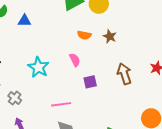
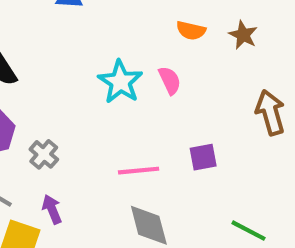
cyan star: (38, 67) -> (120, 82), moved
purple square: (90, 82) -> (203, 157), moved

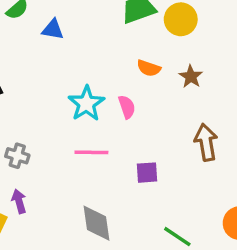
gray cross: (44, 154) -> (17, 156), turned -30
pink line: (139, 171) -> (91, 152), moved

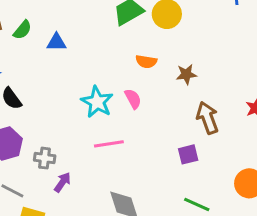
brown star: (191, 77) -> (186, 74), moved, turned -30
purple square: (147, 173) -> (188, 154), moved
purple arrow: (19, 201) -> (62, 182), moved, turned 60

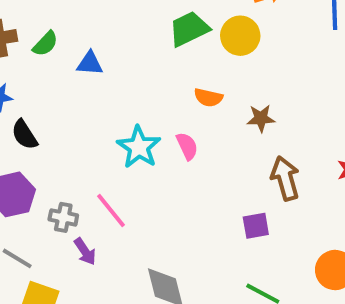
pink line: (109, 144) -> (111, 210), moved, turned 56
purple arrow: (62, 182) -> (85, 251), turned 108

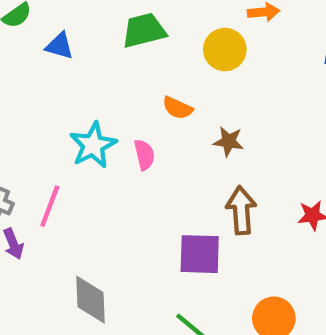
green trapezoid: (189, 29) -> (144, 30), moved
pink line: (111, 210) -> (50, 206), turned 48
purple square: (256, 226) -> (200, 254), size x1.5

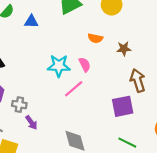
cyan star: (93, 145) -> (59, 66), turned -30
pink line: (50, 206) -> (74, 89), moved, turned 42

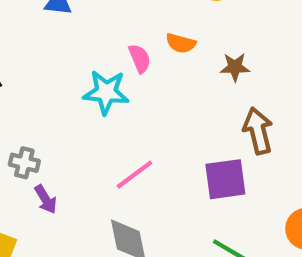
pink semicircle: (85, 65) -> (140, 58), moved
pink line: (74, 89) -> (135, 175), moved

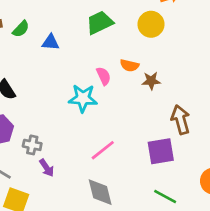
brown star: (235, 67) -> (151, 81), moved

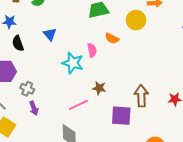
blue triangle: (50, 42) -> (50, 34), moved, turned 32
orange semicircle: (129, 65) -> (112, 38), moved
brown star: (151, 81) -> (99, 88), moved

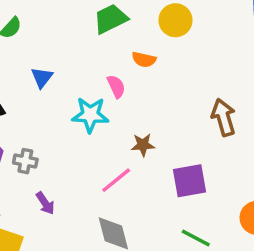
blue triangle: (50, 34) -> (42, 77), turned 32
gray cross: (27, 89) -> (25, 161), moved
brown arrow: (141, 96) -> (224, 117), moved

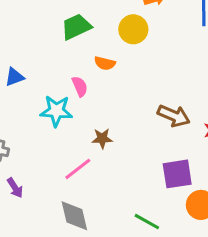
blue triangle: (42, 77) -> (14, 77), turned 30
brown arrow: (224, 117) -> (174, 116), turned 128
purple square: (189, 181) -> (177, 174), moved

